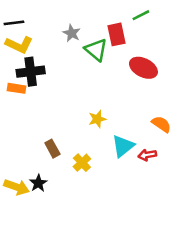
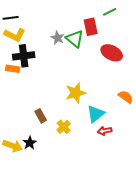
gray star: (72, 33) -> (58, 38), moved
yellow star: (97, 119) -> (76, 93), size x1.5
red arrow: (147, 155) -> (105, 131), moved

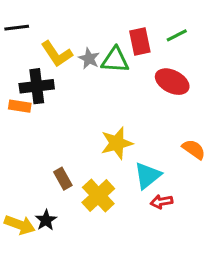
green line: (110, 12) -> (177, 35), moved
yellow L-shape: (15, 35) -> (57, 54), moved, turned 30
green triangle: (75, 39) -> (115, 60), turned -36
yellow cross: (64, 127) -> (98, 196), size x1.5

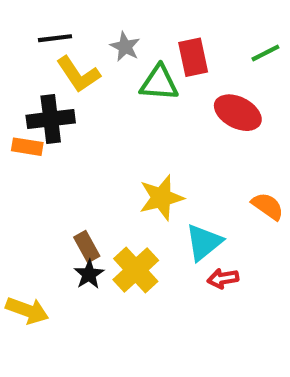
black line: (17, 28) -> (55, 38), moved
green line: (177, 35) -> (265, 53), moved
gray star: (89, 58) -> (125, 47), moved
black star: (46, 220) -> (89, 274), moved

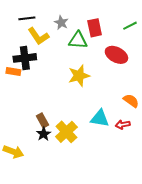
yellow star: (161, 198) -> (79, 76), moved
cyan triangle: (204, 242) -> (100, 118), turned 48
red arrow: (223, 279) -> (123, 125), moved

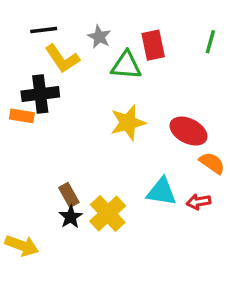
green line: (130, 26) -> (210, 42), turned -48
red ellipse: (116, 55) -> (188, 131), moved

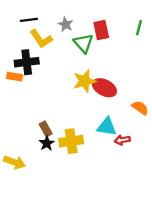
green triangle: (126, 65) -> (83, 43), turned 45
red ellipse: (188, 131) -> (105, 88), moved
red arrow: (199, 202) -> (122, 140), moved
yellow cross: (108, 214) -> (71, 141), turned 35

